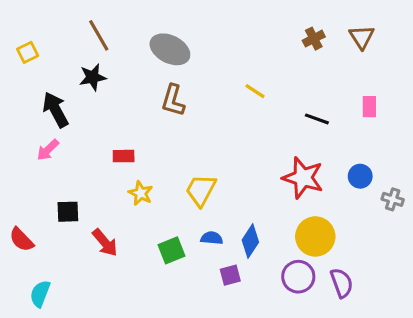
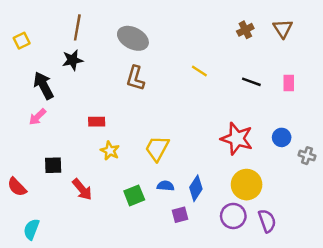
brown line: (99, 35) -> (77, 27), turned 40
black line: (317, 119) -> (251, 82), moved

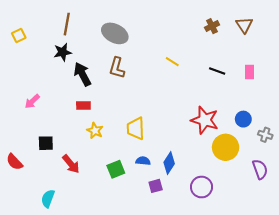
black arrow: (43, 85) -> (82, 74), moved
yellow trapezoid: (157, 148) -> (136, 129), turned -30
yellow circle: (247, 185) -> (226, 147), moved
purple semicircle: (267, 221) -> (260, 169), moved
cyan semicircle: (31, 229) -> (48, 199), moved

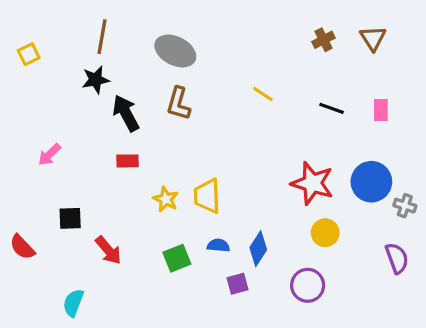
blue circle: (243, 119) -> (371, 182), size x1.6
yellow star: (95, 131) -> (166, 199), moved
yellow circle: (226, 147) -> (325, 233), moved, size x0.7

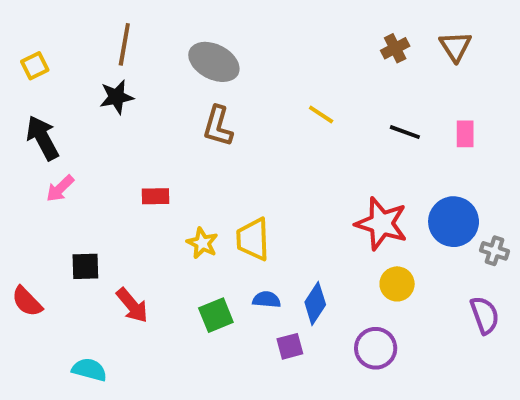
black arrow: (126, 113) -> (43, 138), moved
cyan semicircle: (73, 303) -> (89, 370), turned 84

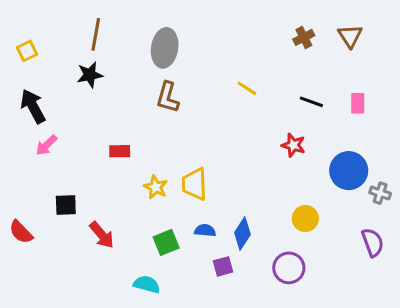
gray ellipse: (214, 62) -> (165, 48), turned 72
red star: (381, 224) -> (293, 145), moved, size x0.6
cyan semicircle: (89, 370) -> (147, 284), moved

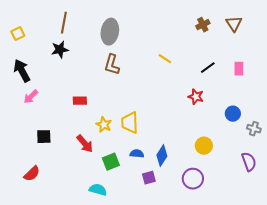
black line: (311, 102) -> (208, 68), turned -56
blue circle: (349, 171) -> (233, 114), size x0.6
red semicircle: (21, 232) -> (32, 174), moved, turned -90
red arrow: (102, 235) -> (85, 144), moved

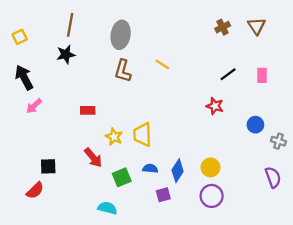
yellow line: (165, 59) -> (162, 64), moved
black square: (44, 137) -> (48, 166), moved
yellow circle: (204, 146) -> (210, 167), moved

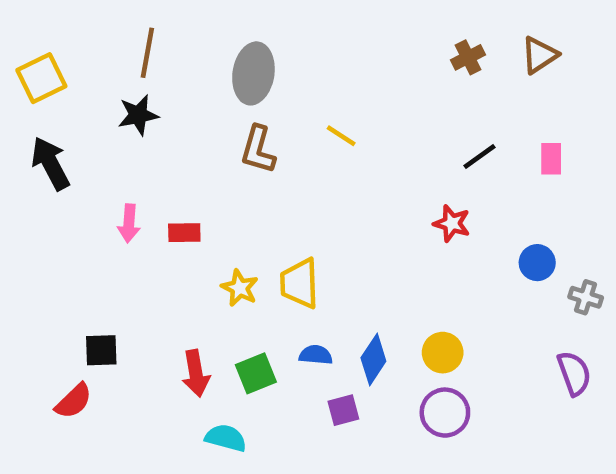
brown triangle: (257, 26) -> (539, 55), turned 30
yellow square: (20, 37) -> (41, 78), size x1.5
pink arrow: (34, 106) -> (129, 223), moved, turned -42
red arrow: (93, 158) -> (196, 373), moved, turned 30

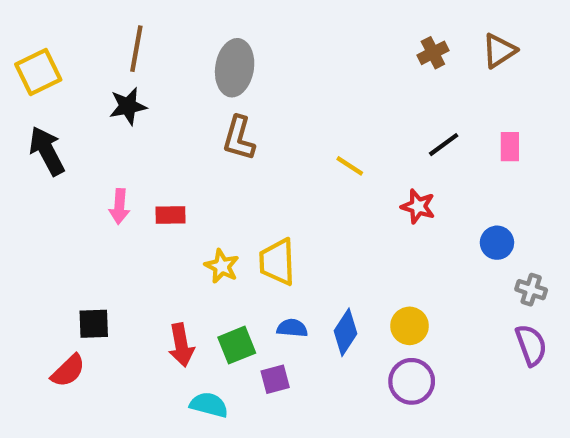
yellow line: (341, 136) -> (350, 166), moved
gray cross: (586, 297) -> (531, 290), moved
purple square: (343, 410) -> (275, 379), moved

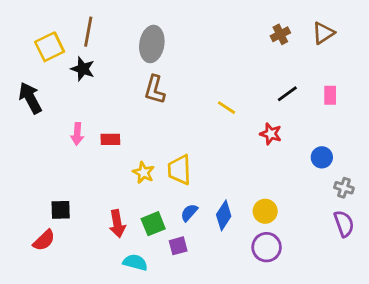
yellow square: (38, 72) -> (50, 47), moved
black star: (128, 106) -> (83, 69), turned 30
blue semicircle: (292, 328) -> (189, 213), turned -54

